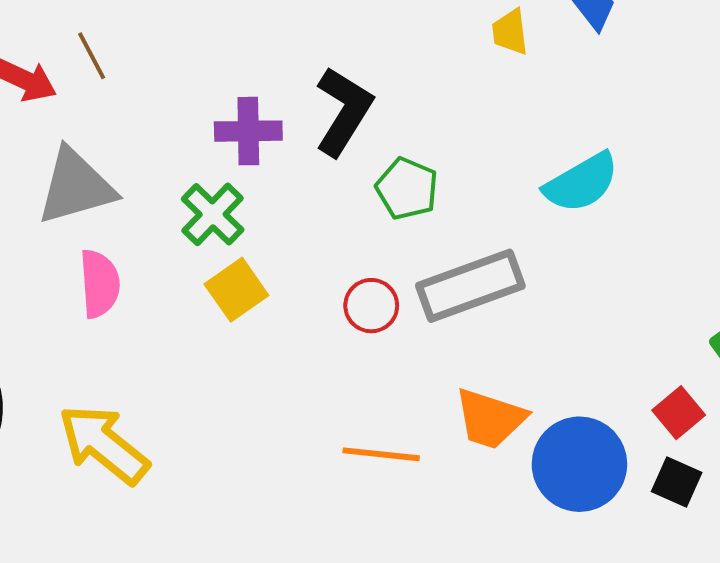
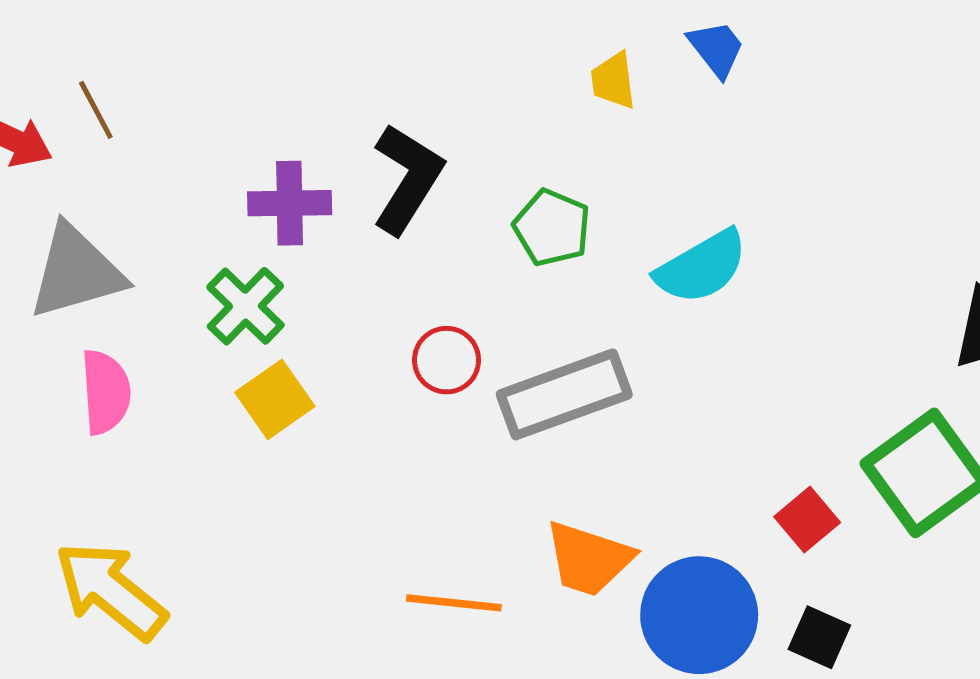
green pentagon: (407, 189) -> (552, 228), moved
red circle: (371, 306) -> (447, 360), moved
red square: (679, 413) -> (807, 520), moved

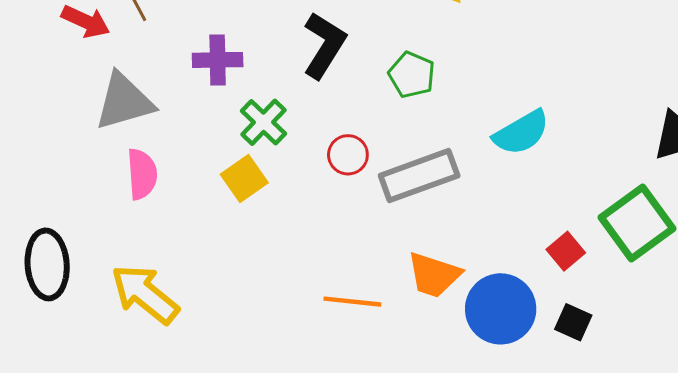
purple cross: (290, 203) -> (218, 60), moved
cyan semicircle: (702, 267) -> (521, 133), moved
green cross: (245, 306) -> (263, 122), moved

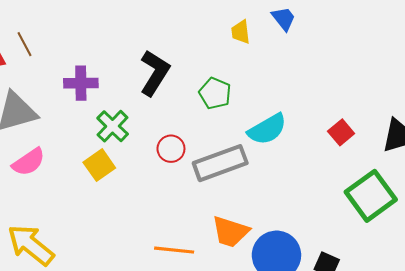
cyan semicircle: (521, 133) -> (267, 129), moved
pink semicircle: (142, 174) -> (29, 162), turned 60
red square: (566, 251) -> (341, 132), moved

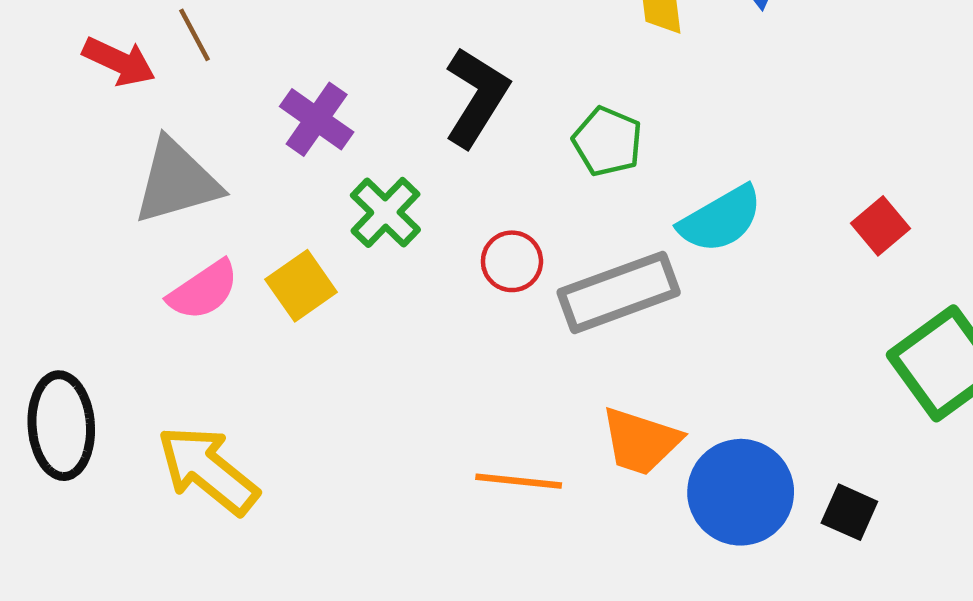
purple cross: (81, 83) -> (317, 119), turned 36
yellow square: (99, 165) -> (301, 286), moved

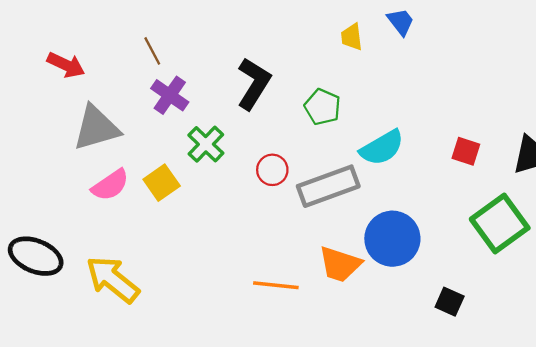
brown line: (194, 35) -> (152, 51), moved
red square: (881, 226) -> (466, 151), turned -32
black ellipse: (61, 426) -> (36, 256), turned -64
blue circle: (741, 492) -> (392, 239), moved

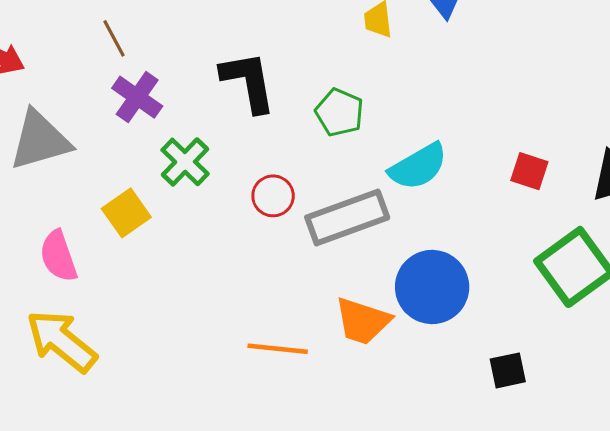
black L-shape: (254, 84) -> (248, 82), turned -42
pink semicircle: (110, 185) -> (58, 256), moved, turned 105
black square: (450, 302) -> (508, 370), turned -36

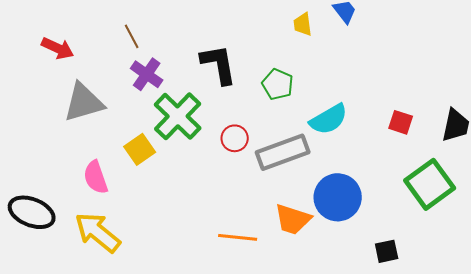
green cross: (185, 162) -> (178, 116), size x1.5

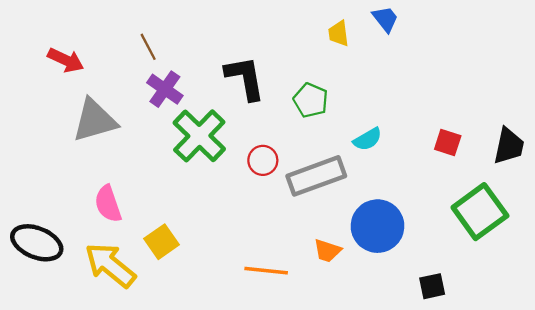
cyan semicircle: (329, 119) -> (367, 139), size x0.7
yellow square: (140, 149) -> (161, 242), moved
orange trapezoid: (293, 219) -> (327, 251), size x0.7

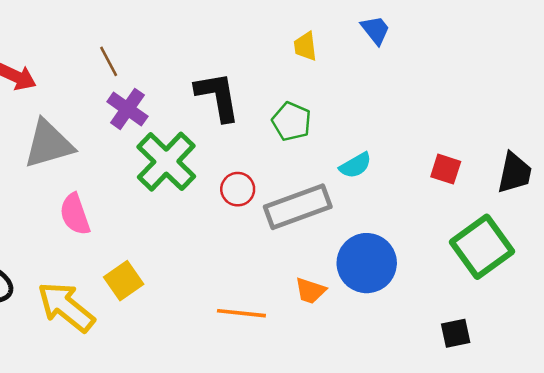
yellow trapezoid: (339, 33) -> (305, 46), moved
pink semicircle: (108, 204) -> (75, 214), moved
black square: (432, 286) -> (456, 333), moved

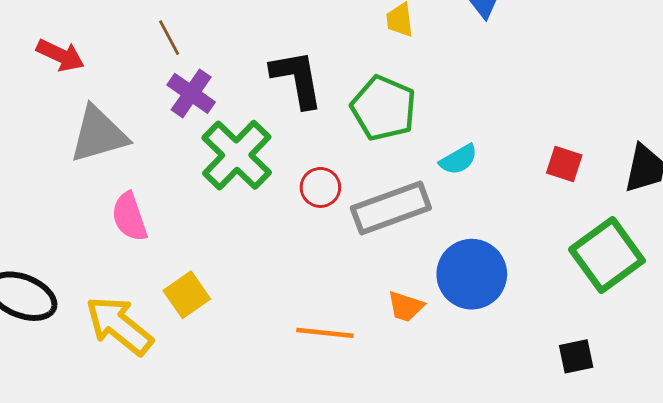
green pentagon: (292, 122) -> (384, 108), size x1.4

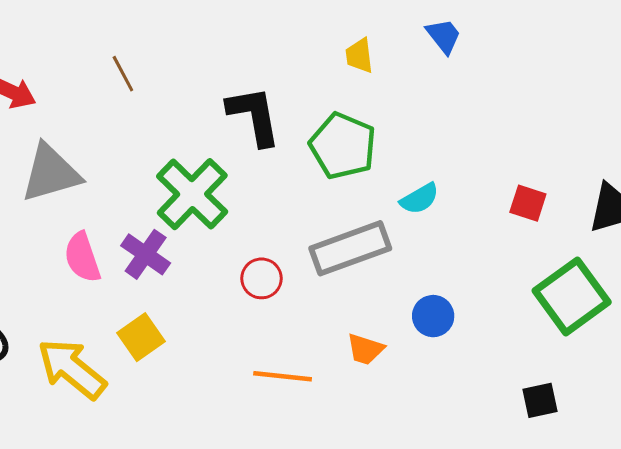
purple cross: (191, 93) -> (146, 254), moved
red circle: (320, 187) -> (261, 278), moved
blue circle: (472, 274) -> (433, 316), size x0.6

